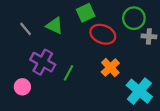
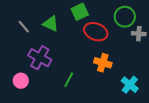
orange cross: (110, 68) -> (103, 63), turned -30
green line: (68, 73) -> (69, 80), moved
cyan cross: (139, 91) -> (130, 85), size x0.7

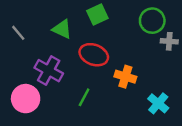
gray line: (24, 27) -> (18, 33), moved
red ellipse: (96, 32) -> (94, 55), moved
pink circle: (21, 81) -> (26, 99), size x1.5

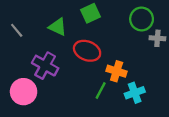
green line: (84, 97) -> (101, 90), moved
cyan cross: (158, 103) -> (135, 93), moved, turned 30

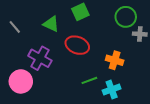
orange cross: (117, 71) -> (115, 60), moved
green line: (101, 90) -> (89, 80), turned 42
cyan cross: (135, 93) -> (112, 90), moved

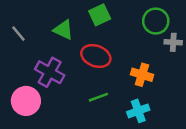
green line: (89, 80) -> (98, 97), moved

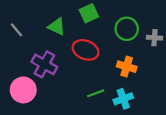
green circle: (156, 21) -> (127, 29), moved
green line: (98, 97) -> (96, 93), moved

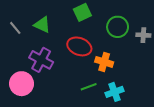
green triangle: (57, 27) -> (42, 25), moved
orange cross: (127, 67) -> (104, 62), moved

